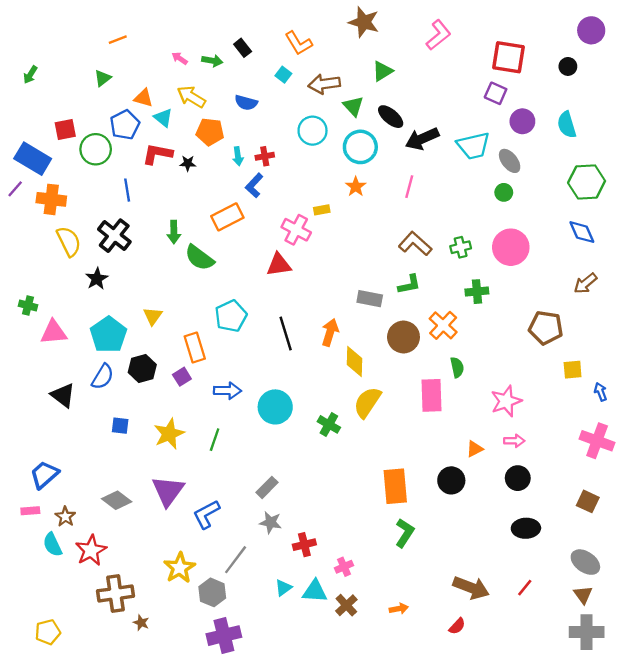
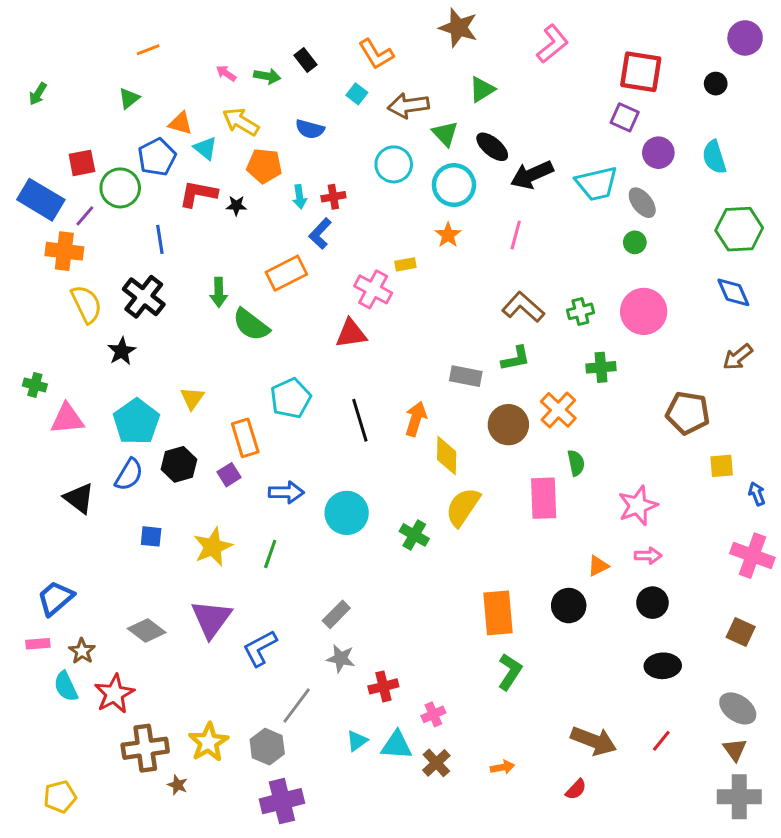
purple line: (15, 189) -> (85, 216), moved
yellow star: (180, 568) -> (208, 742), moved

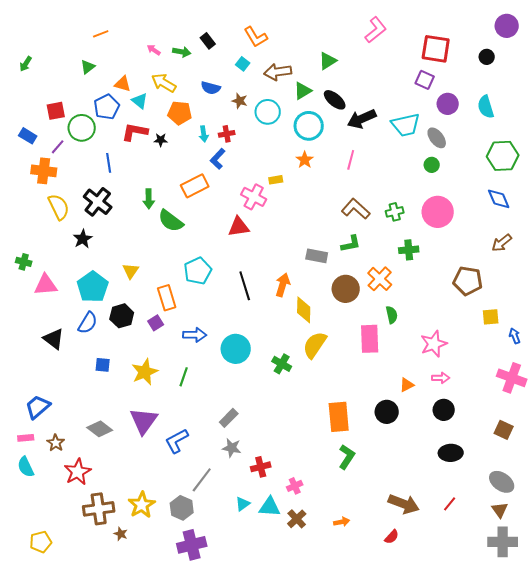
brown star: (458, 28) -> (240, 101), moved, size x0.6
green triangle: (445, 134) -> (303, 91), turned 42
blue rectangle: (41, 200) -> (28, 136), size x0.6
cyan semicircle: (66, 686) -> (26, 467), moved

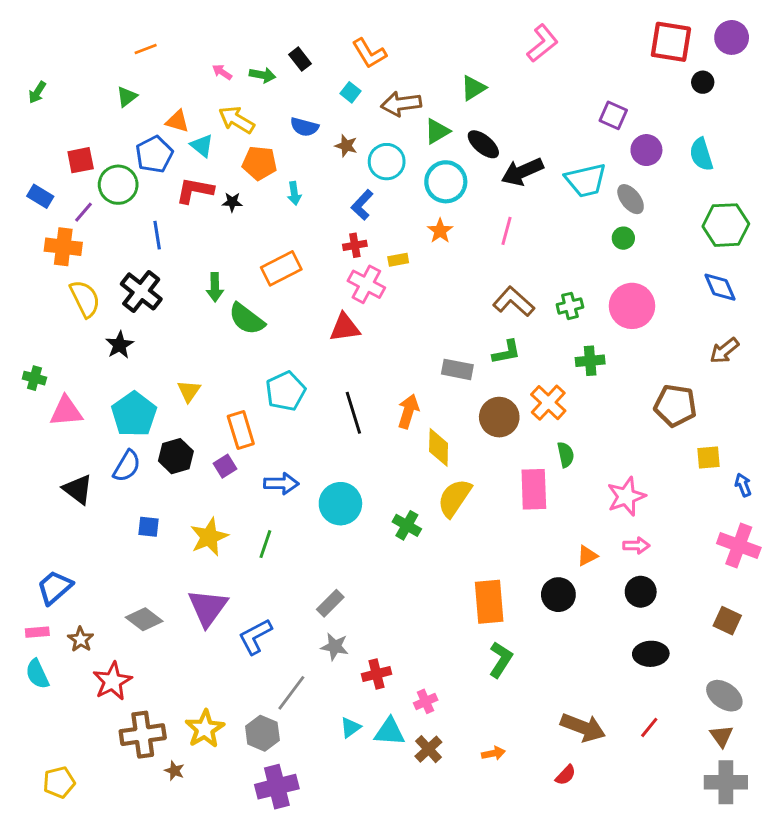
red square: (436, 49) -> (671, 42), moved
red cross: (227, 134) -> (355, 245), moved
blue L-shape: (218, 159) -> (362, 205), moved

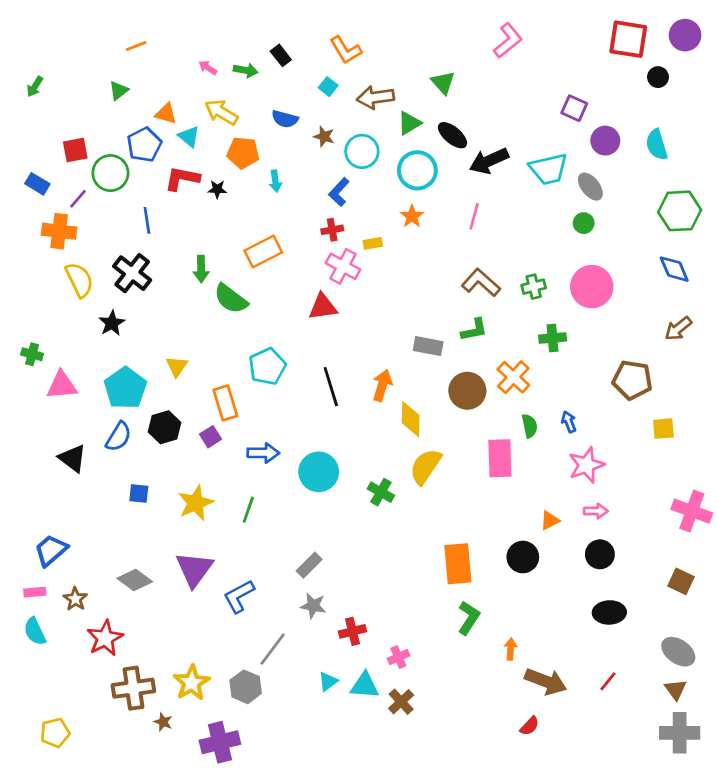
green triangle: (473, 88) -> (443, 82), turned -40
blue arrow: (743, 485) -> (569, 422), moved
orange arrow: (493, 753) -> (511, 649), moved, turned -75
purple cross: (277, 787) -> (220, 742), moved

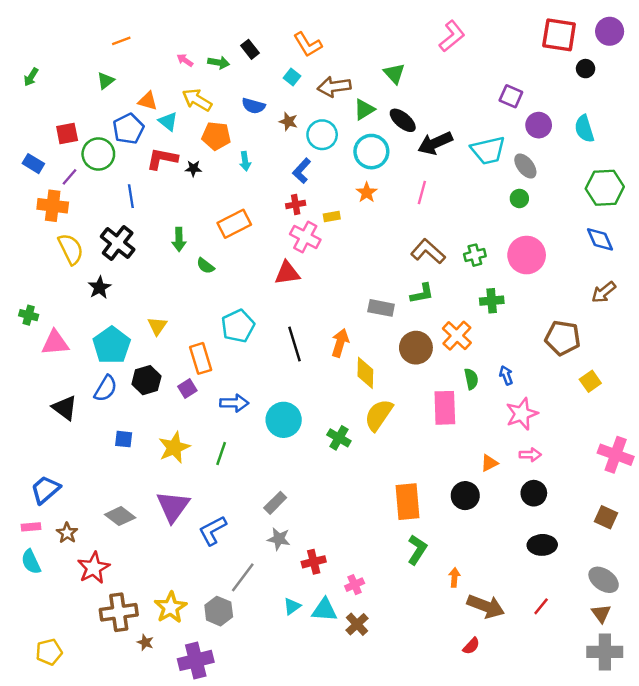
green semicircle: (231, 299) -> (205, 266), size x0.6
yellow square: (663, 429) -> (590, 381), turned -30

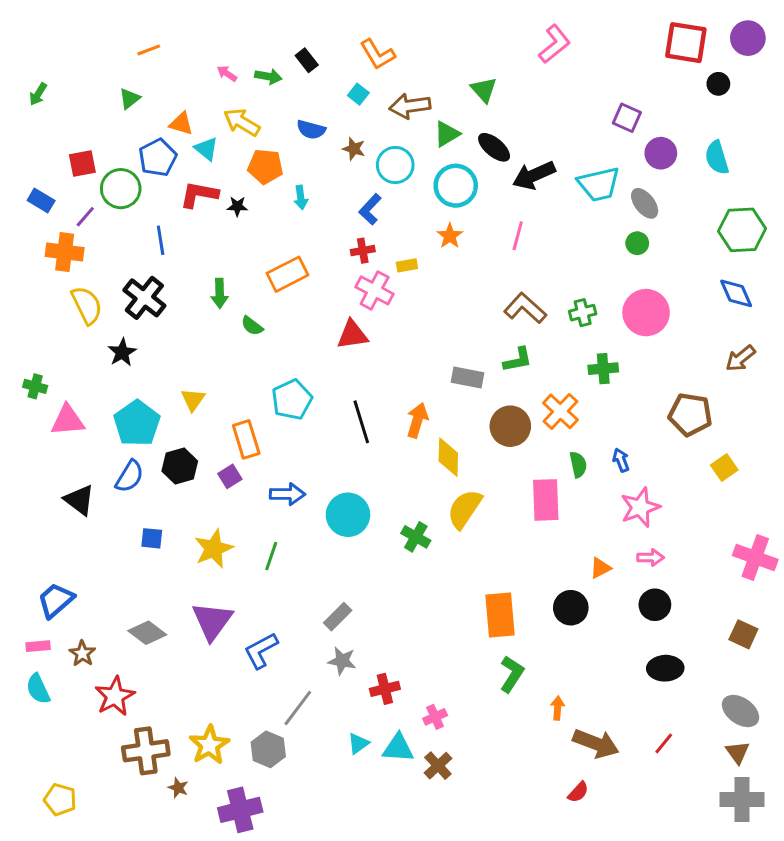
yellow pentagon: (49, 652) -> (60, 800), turned 30

